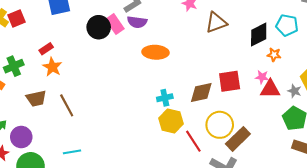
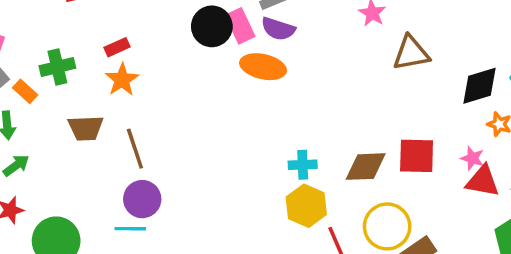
orange ellipse: (155, 52) -> (263, 67), moved
purple circle: (21, 137) -> (142, 199), moved

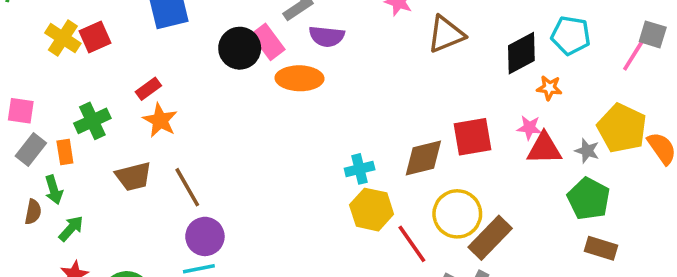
purple semicircle: (278, 29) -> (327, 36), moved
orange rectangle: (25, 91) -> (65, 152), turned 50

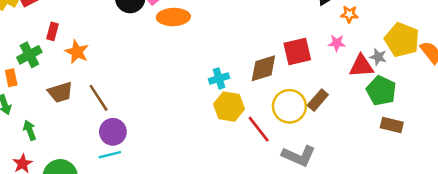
red rectangle: (148, 89) -> (52, 31), moved, turned -36
red triangle: (544, 149) -> (361, 66), moved
green arrow: (71, 228) -> (30, 130), moved, turned -60
brown rectangle: (490, 238) -> (318, 100), moved, size x0.7

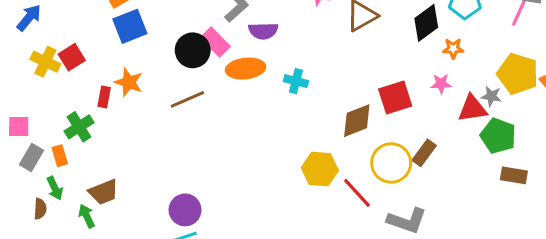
orange star: (77, 52) -> (129, 82), moved
cyan cross: (219, 78) -> (296, 81), moved, turned 36
brown trapezoid: (60, 92) -> (104, 192), moved
brown line: (99, 98) -> (187, 99), moved, turned -76

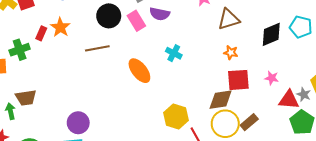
pink rectangle: (215, 42) -> (136, 21), moved
orange star: (453, 48) -> (231, 53), moved
orange ellipse: (246, 69) -> (139, 71), moved, turned 45
brown diamond: (357, 121) -> (221, 100), moved

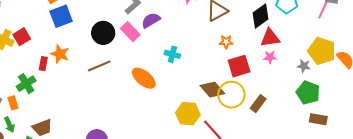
purple semicircle: (160, 14) -> (151, 20), turned 150
brown diamond: (221, 100) -> (212, 90), moved, turned 70
red triangle: (289, 100) -> (270, 38), moved
yellow circle: (225, 124) -> (231, 95), moved

